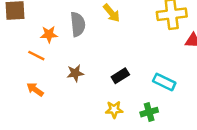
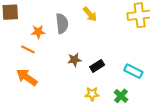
brown star: (75, 73) -> (74, 60), moved
orange arrow: (35, 89) -> (27, 77), size x1.5
green cross: (149, 112) -> (121, 96), turned -32

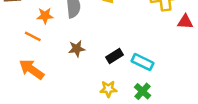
brown star: (74, 60) -> (77, 49), moved
cyan rectangle: (133, 71) -> (143, 62), moved

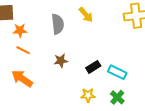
orange star: (45, 16) -> (20, 30), moved

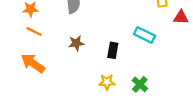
black rectangle: (93, 67) -> (113, 50), turned -48
cyan rectangle: (117, 72) -> (145, 35), moved

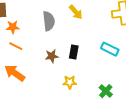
black rectangle: (113, 50) -> (74, 52), moved
yellow star: (107, 82) -> (70, 82), moved

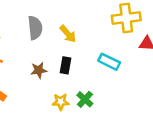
yellow arrow: (76, 12) -> (68, 34), moved
green cross: (106, 91) -> (85, 99), moved

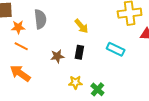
gray semicircle: (35, 28) -> (40, 19), moved
green cross: (85, 99) -> (97, 89), moved

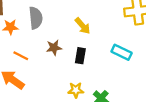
orange line: (21, 46) -> (21, 56), moved
brown star: (57, 56) -> (54, 48), moved

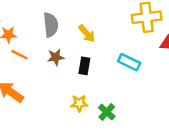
gray semicircle: (36, 18) -> (51, 25), moved
orange line: (21, 56) -> (20, 55), moved

